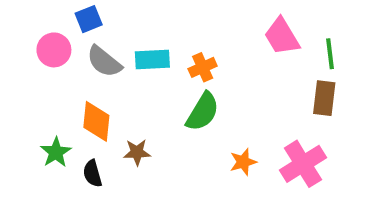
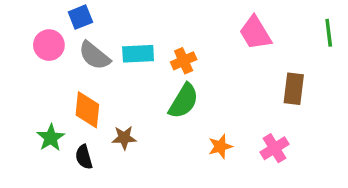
green line: (330, 54) -> (329, 33), moved
pink cross: (303, 164) -> (275, 148), size x0.7

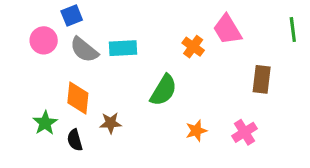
orange cross: (184, 61) -> (193, 47), moved, turned -30

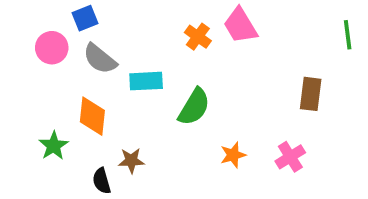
pink trapezoid: (227, 29) -> (240, 26), moved
orange cross: (193, 47) -> (198, 37), moved
cyan rectangle: (123, 48) -> (146, 81), moved
brown star: (111, 123) -> (131, 161), moved
black semicircle: (75, 140) -> (102, 181), moved

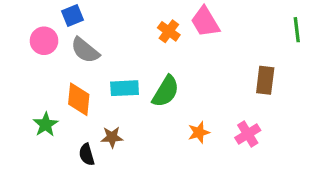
cyan rectangle: (146, 81) -> (125, 88), moved

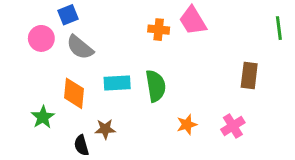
orange cross: (169, 31) -> (159, 30), turned -30
green semicircle: (166, 91) -> (156, 86), turned -40

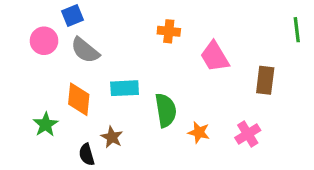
pink trapezoid: (193, 21) -> (215, 57), moved
green semicircle: (156, 86) -> (166, 110), moved
orange star: (187, 125) -> (199, 132), turned 30
brown star: (105, 129) -> (112, 137), turned 30

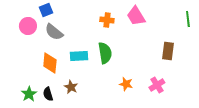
pink trapezoid: (215, 57) -> (136, 16), moved
green semicircle: (166, 110) -> (105, 53), moved
green star: (46, 124) -> (29, 94), moved
black semicircle: (87, 155) -> (48, 94), moved

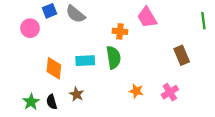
orange cross: (107, 20) -> (120, 31), moved
gray semicircle: (54, 32) -> (76, 14), moved
brown rectangle: (168, 51) -> (182, 55), turned -30

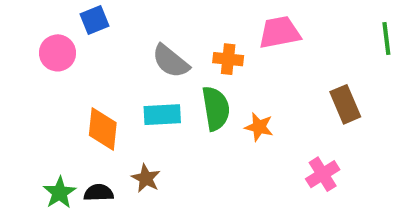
gray semicircle: (76, 14) -> (171, 61), moved
pink trapezoid: (147, 17) -> (279, 32), turned 110
orange star: (136, 91) -> (259, 127), moved
black semicircle: (52, 102) -> (99, 193), turned 104

